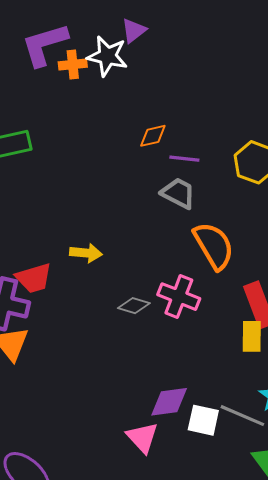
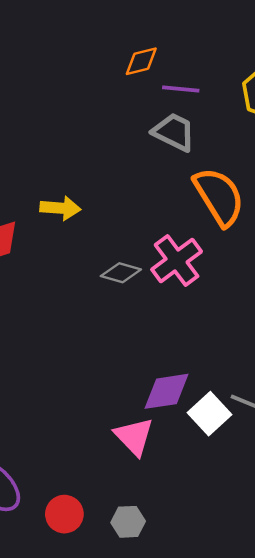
pink cross: (179, 297) -> (177, 261), turned 33
white square: (203, 420) -> (209, 414), turned 36

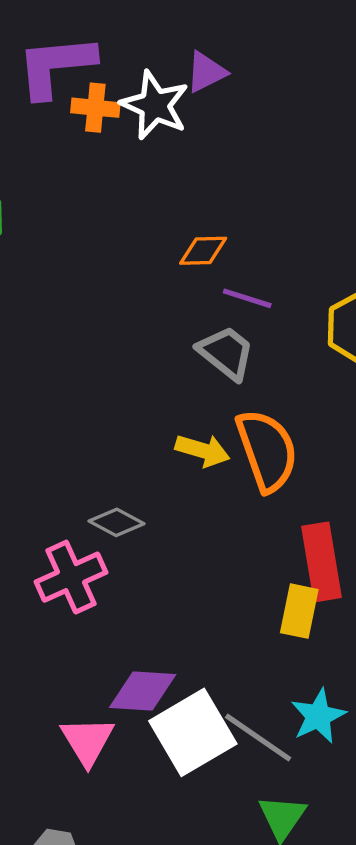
yellow arrow: (60, 208) -> (203, 450), moved
pink cross: (177, 261) -> (71, 577), moved
white square: (209, 414) -> (193, 732), size x1.5

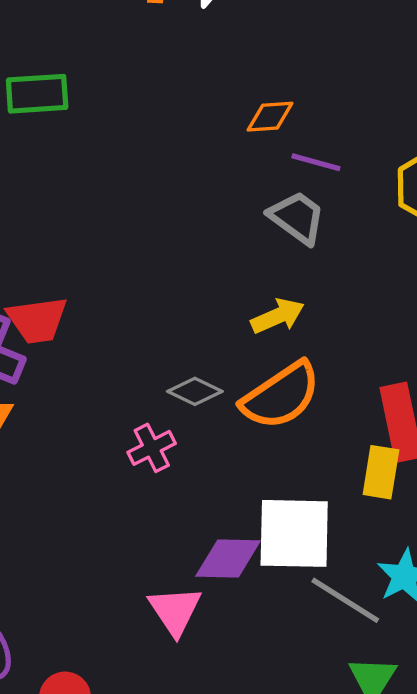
yellow arrow: (203, 450) -> (278, 316), turned -38
orange semicircle: (267, 450) -> (281, 396), moved, turned 78
pink cross: (71, 577) -> (152, 448), size x0.7
white square: (193, 732) -> (294, 533), moved, turned 34

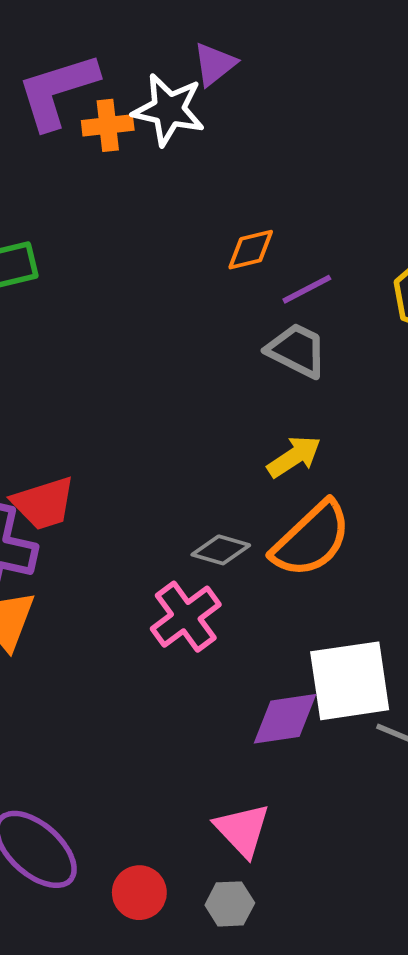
purple line: (316, 162) -> (307, 289), turned -33
pink cross: (152, 448) -> (186, 617), size x1.4
pink triangle: (175, 611) -> (242, 830), moved

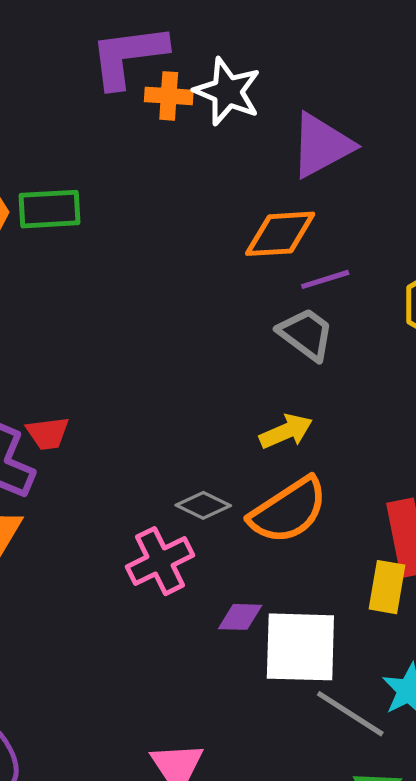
purple triangle: (215, 64) -> (321, 145), moved, size x1.6
orange diamond: (251, 250) -> (280, 234), size x1.5
red trapezoid: (44, 503) -> (48, 433), size x0.7
purple diamond: (285, 719) -> (240, 617), moved, size x0.7

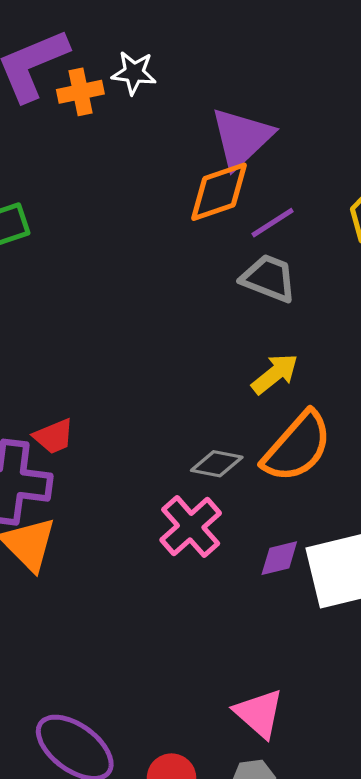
white star: (227, 92) -> (134, 73), size x0.7
purple triangle: (321, 145) -> (242, 138), moved

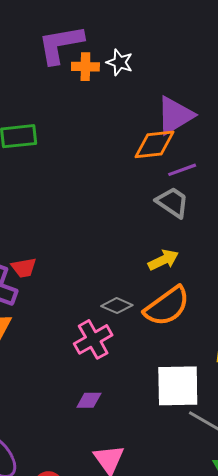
purple diamond: (279, 558) -> (89, 400), moved

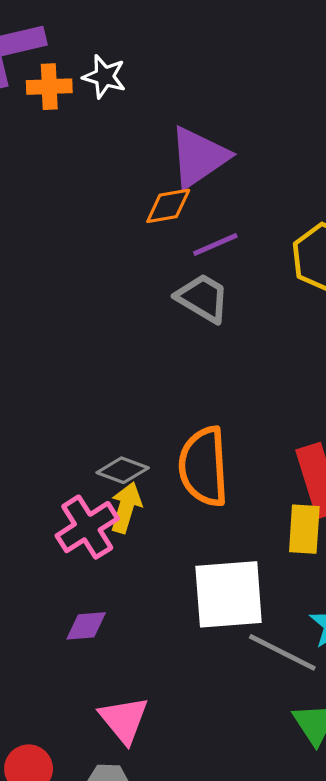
orange diamond: (154, 144) -> (168, 206), size x0.7
yellow arrow: (163, 260) -> (126, 507), moved, turned -44
orange semicircle: (167, 306) -> (204, 467), turned 126

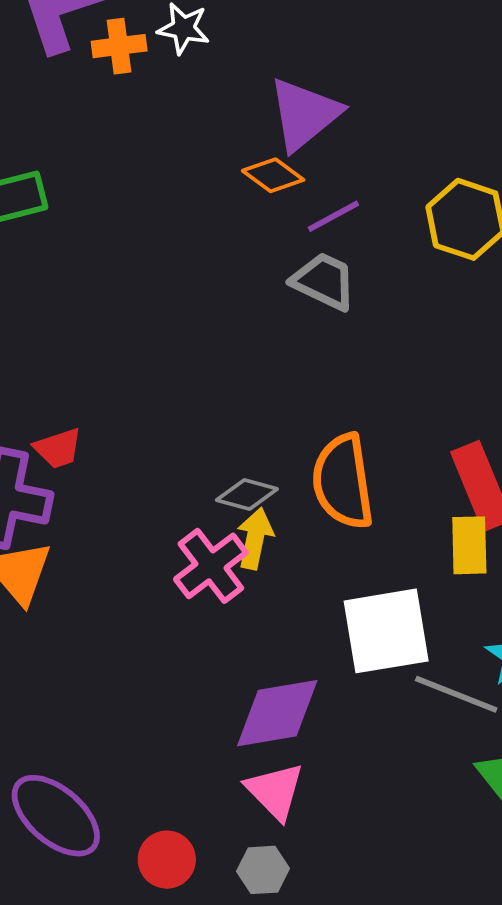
orange diamond: (168, 206) -> (273, 175), turned 51
purple diamond: (86, 626) -> (277, 713), moved, size x1.8

